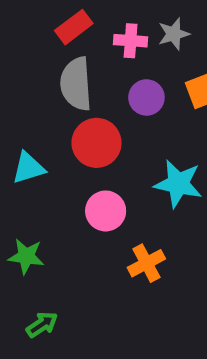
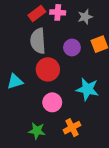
pink cross: (131, 41) -> (58, 12), moved
green star: (26, 256) -> (37, 131), moved

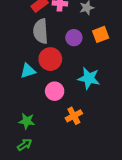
cyan triangle: (15, 82) -> (28, 71), moved
green star: (37, 131) -> (27, 121), moved

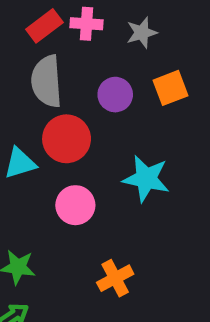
orange cross: (74, 116) -> (115, 278), moved

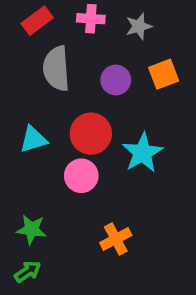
red rectangle: (44, 26) -> (37, 21), moved
red circle: (67, 139) -> (91, 134), moved
cyan star: (146, 179) -> (143, 153), turned 30

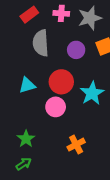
gray star: (139, 26) -> (90, 18), size x1.5
green star: (31, 229) -> (26, 139), turned 30

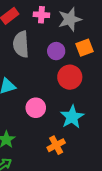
red circle: (61, 82) -> (70, 77), moved
cyan star: (92, 93) -> (72, 117), moved

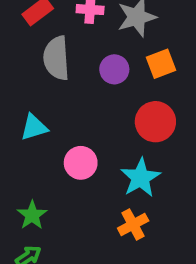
red circle: (70, 77) -> (155, 122), moved
orange cross: (56, 145) -> (133, 225), moved

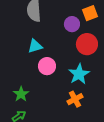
purple circle: (114, 69) -> (72, 24), moved
cyan triangle: (34, 127) -> (35, 46), moved

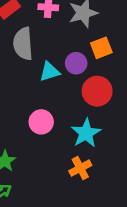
cyan triangle: (35, 46) -> (50, 72), moved

